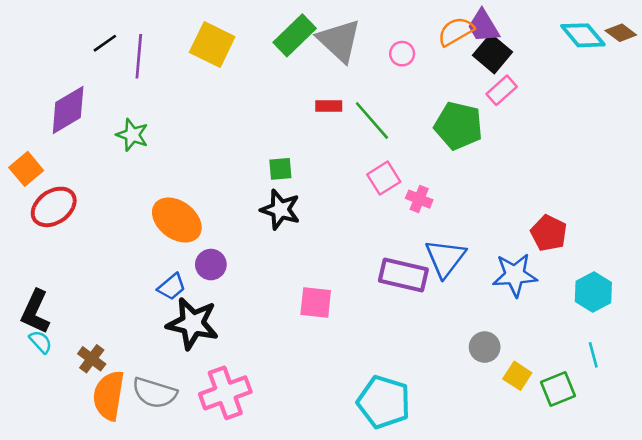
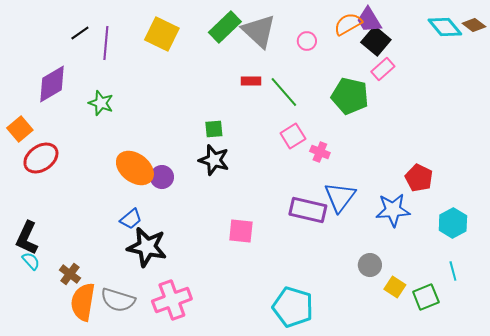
purple circle: (211, 265) -> (162, 177), moved

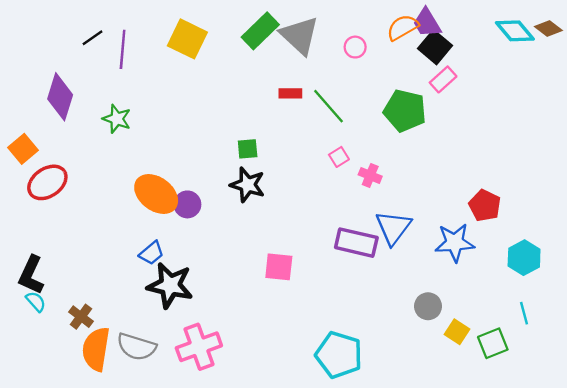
purple diamond: (52, 84) -> (60, 97), turned -42
pink square: (293, 136) -> (339, 157), size x0.7

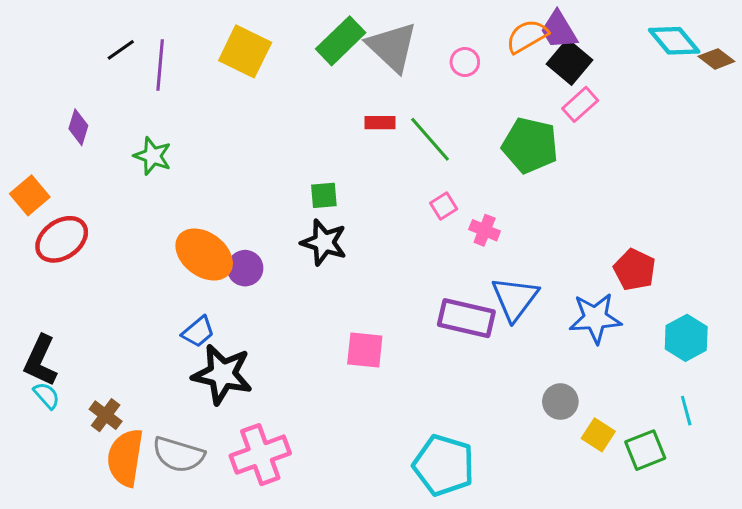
brown diamond: (548, 29) -> (716, 59), moved
purple diamond: (60, 97) -> (78, 127), size x0.6

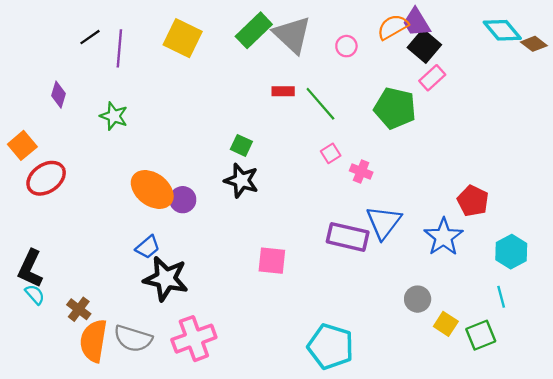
green square: (324, 195) -> (241, 145), turned 30
blue star: (595, 318) -> (444, 237), turned -30
cyan line: (686, 411) -> (501, 297), moved

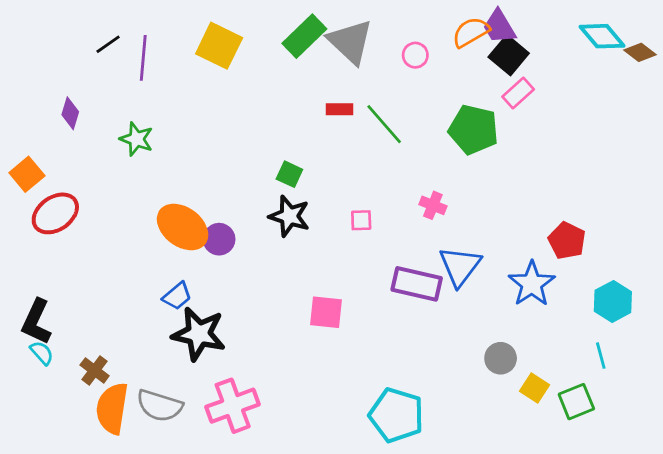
pink square: (331, 153) -> (361, 220), moved, turned 30

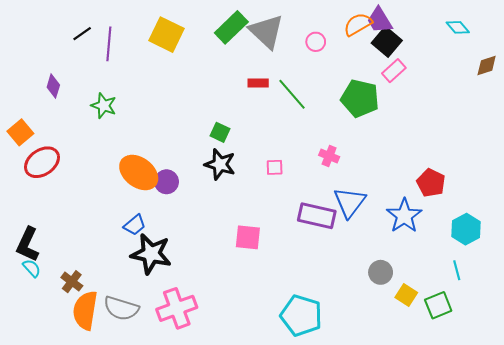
cyan diamond: (602, 36) -> (458, 27), size x0.7
brown diamond: (640, 52) -> (487, 65), moved, turned -55

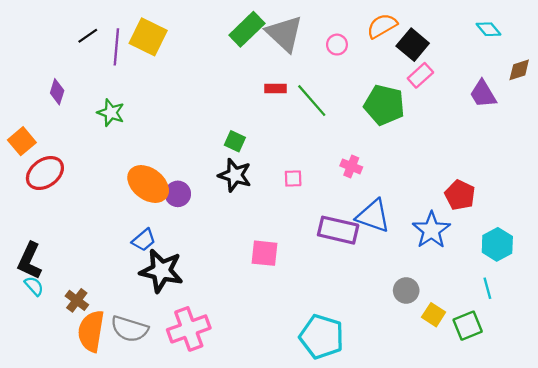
purple trapezoid: (380, 20) -> (483, 94), moved
yellow square: (167, 35) -> (148, 37), moved
blue triangle: (350, 202) -> (373, 216), turned -48

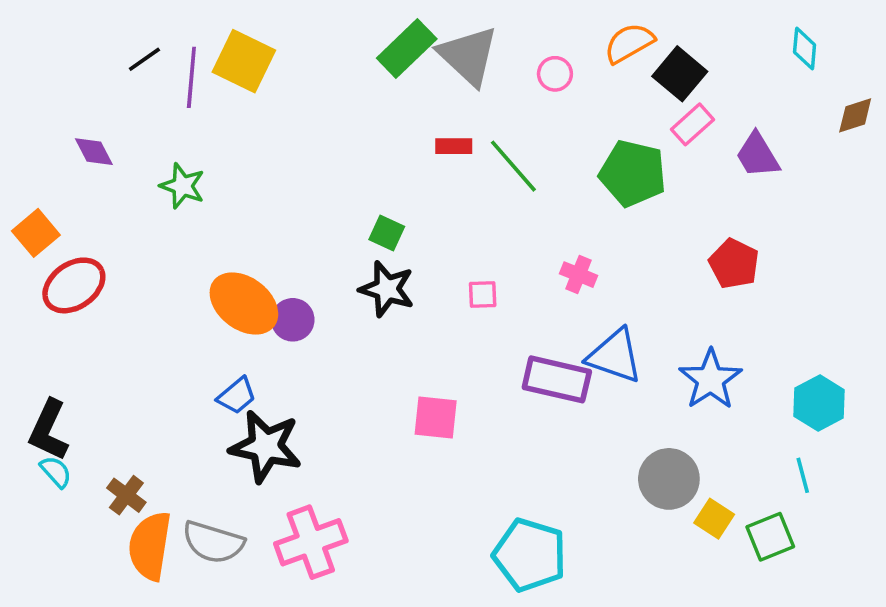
cyan diamond: (488, 29) -> (805, 49), turned 45
purple diamond: (57, 92) -> (94, 152), turned -45
purple trapezoid: (483, 94) -> (758, 155), moved
red pentagon: (460, 195) -> (734, 264), moved
gray circle: (406, 290) -> (669, 479), size x1.4

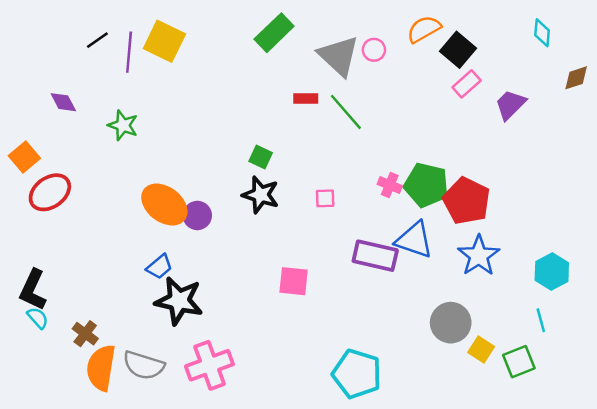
gray triangle: (468, 56) -> (339, 56), moved
purple trapezoid: (758, 155) -> (510, 105), turned 76
green pentagon: (633, 173) -> (426, 185), moved
red pentagon: (734, 264) -> (467, 201), moved, size x1.4

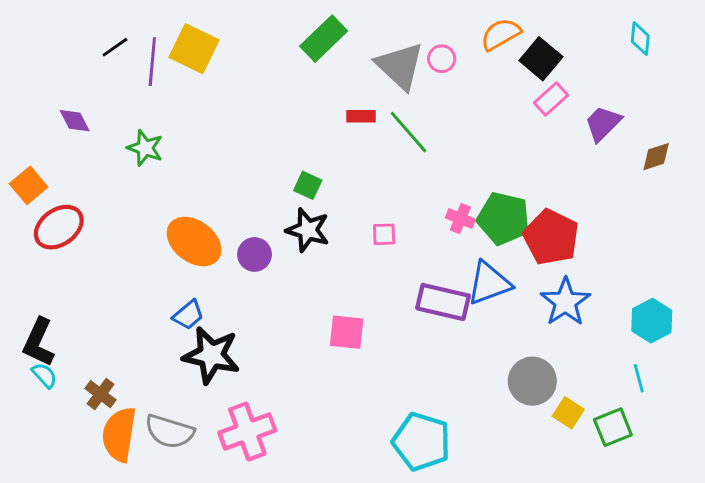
brown diamond: (576, 78) -> (656, 157), moved
purple circle: (197, 215) -> (255, 254), moved
blue triangle: (414, 240) -> (489, 283), turned -39

